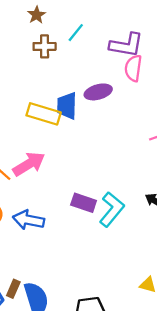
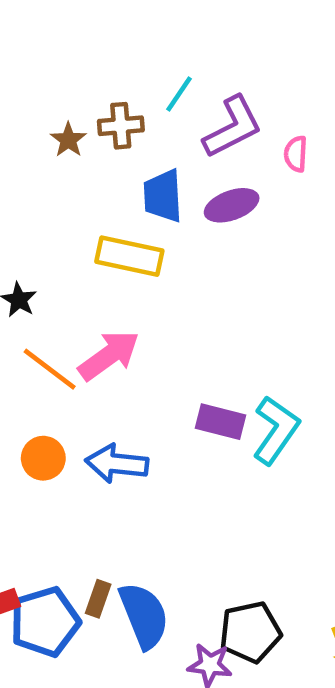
brown star: (37, 15) -> (68, 140), moved
purple L-shape: (126, 45) -> (233, 127), moved, turned -32
pink semicircle: (133, 68) -> (296, 154), size x0.7
blue trapezoid: (67, 106) -> (163, 196), moved

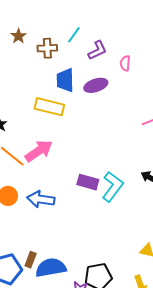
purple L-shape: (233, 127) -> (97, 50), size x0.7
brown star: (68, 140) -> (18, 36), moved
blue semicircle: (144, 615) -> (51, 268), turned -80

